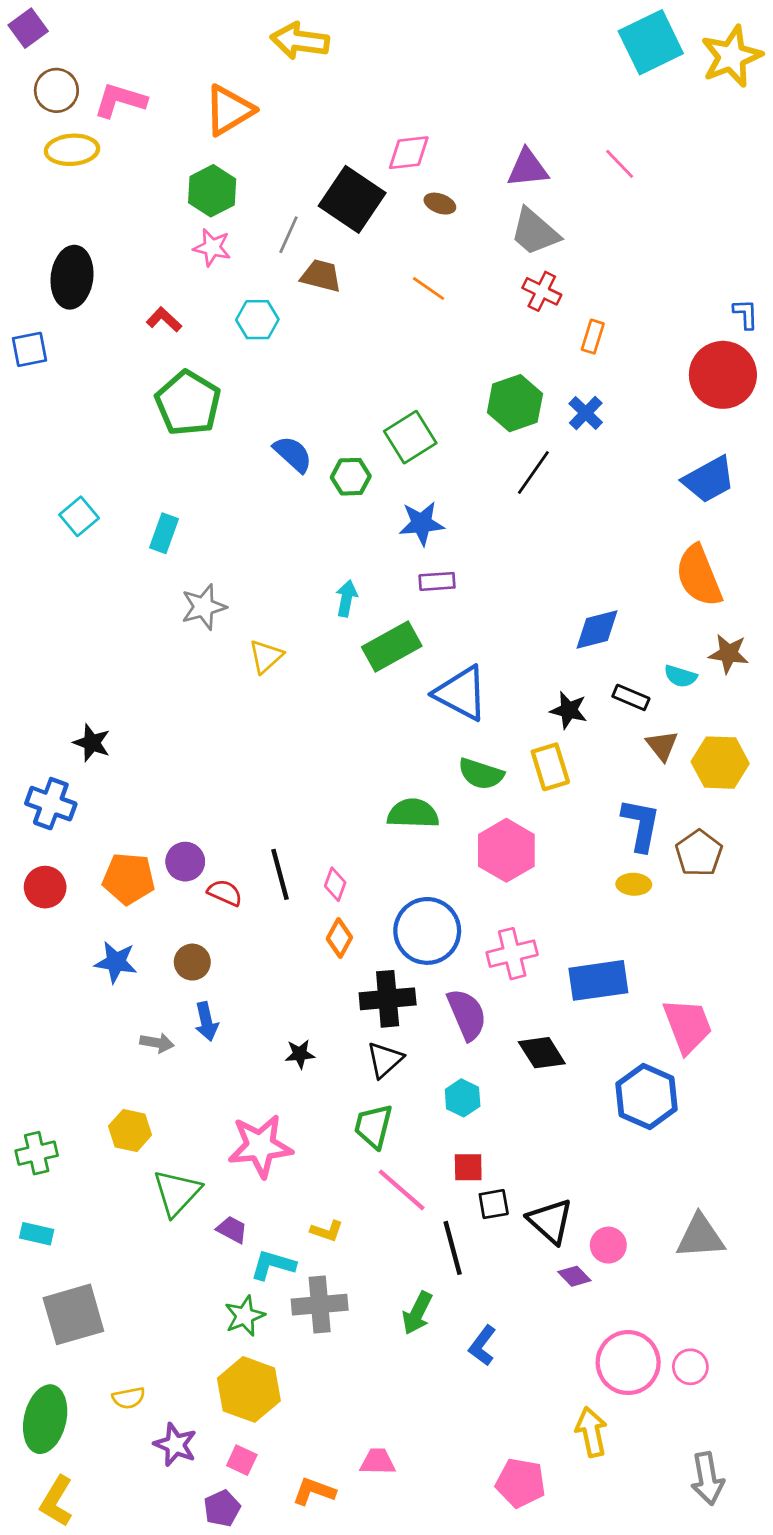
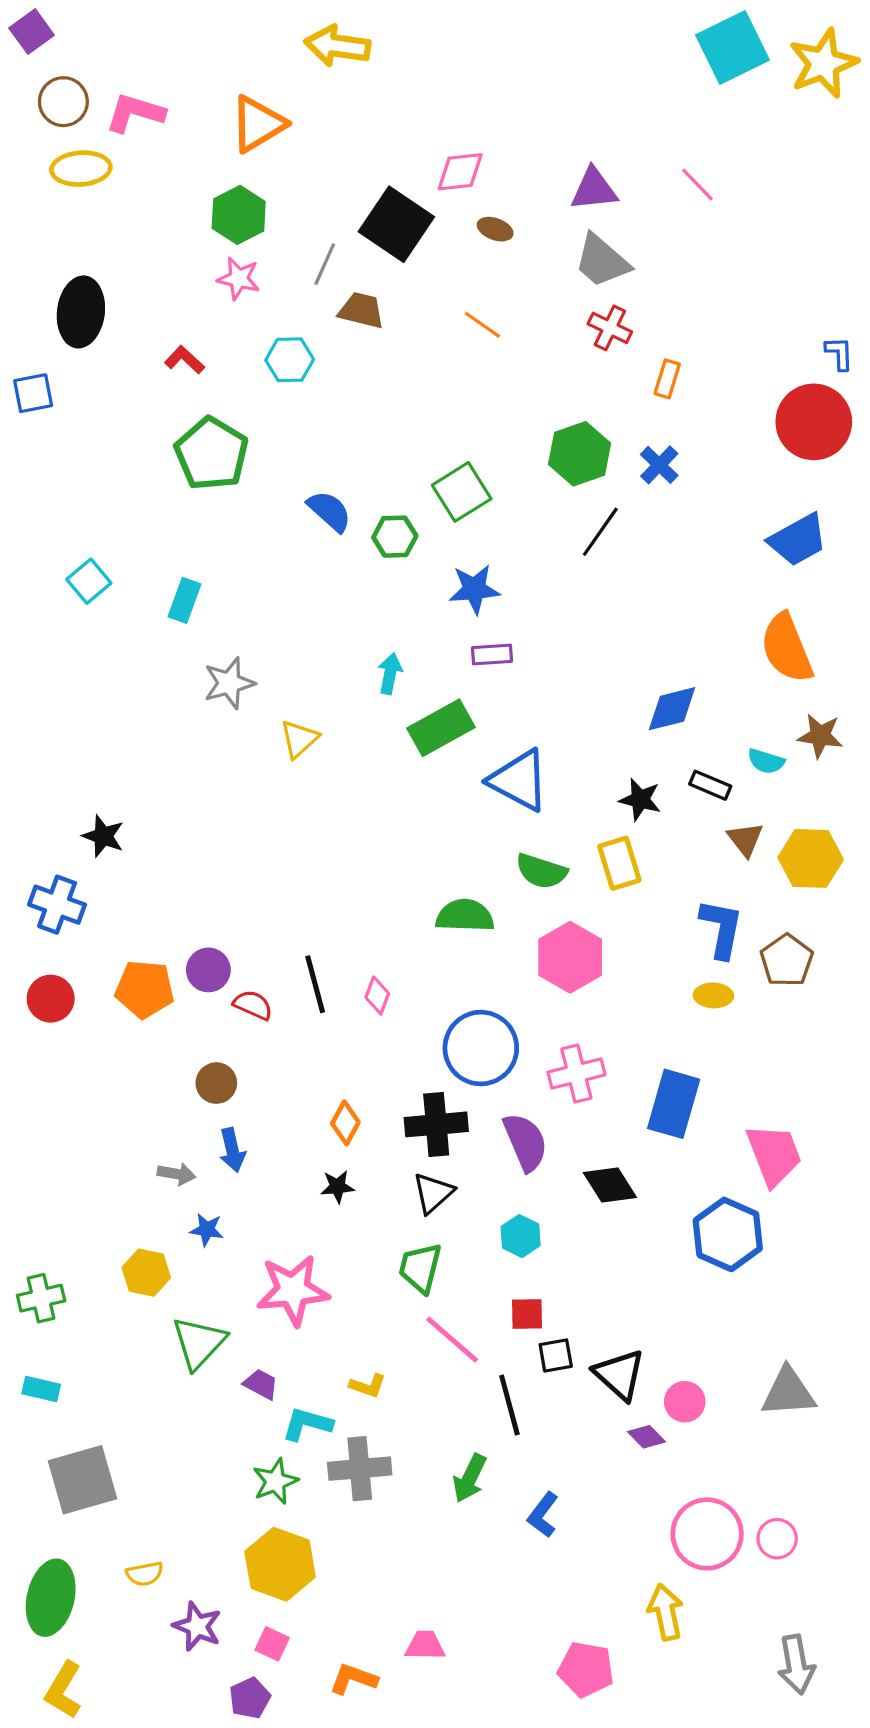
orange diamond: (339, 938) -> (345, 1123), moved
blue star: (116, 962) -> (207, 1230), moved, size x0.7
blue rectangle: (598, 980) -> (674, 1104), turned -66

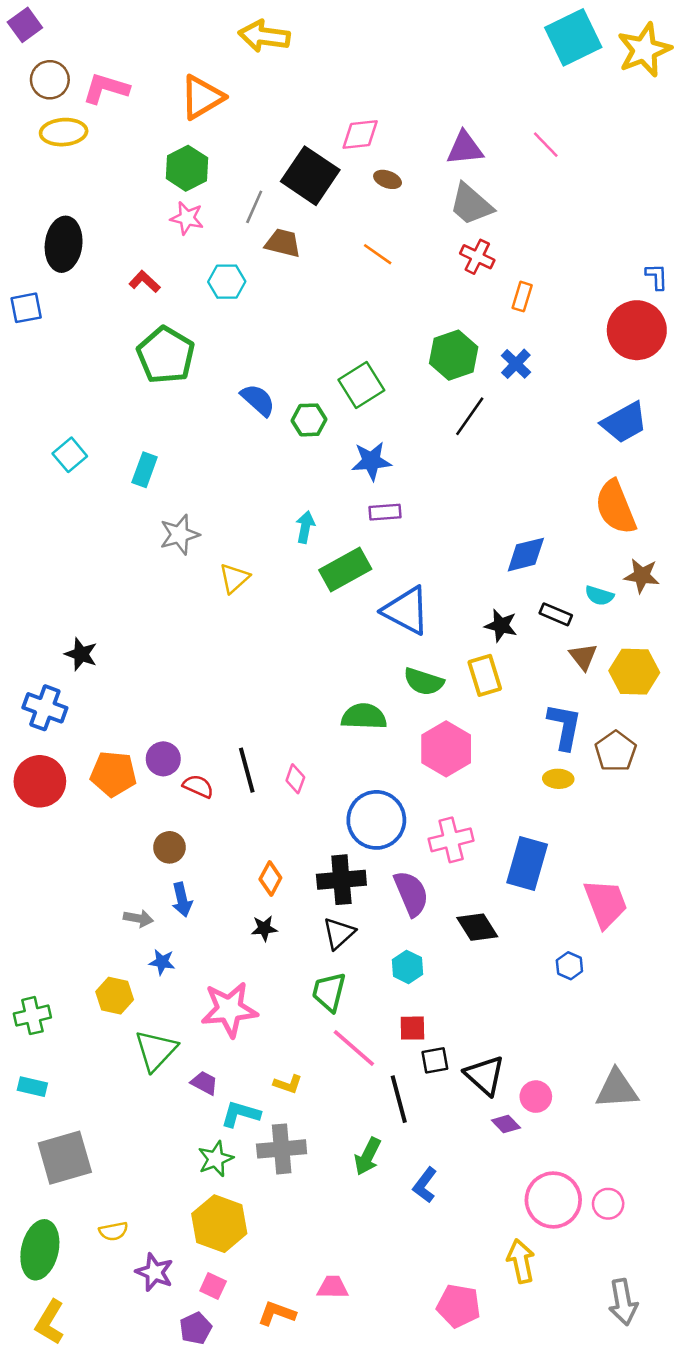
red circle: (51, 999) -> (40, 781), size x1.4
blue hexagon: (728, 1234) -> (569, 966), size x0.5

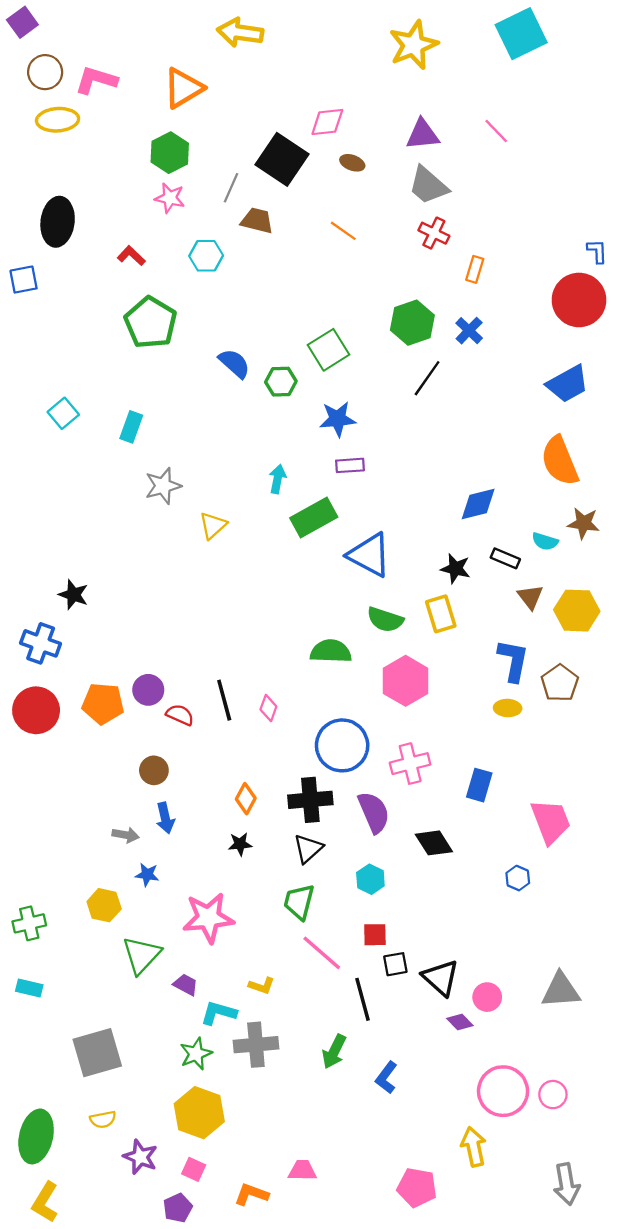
yellow star: (644, 50) -> (413, 45), moved
blue rectangle: (527, 864) -> (479, 785), size x0.7
gray square: (65, 1158) -> (97, 1053), moved

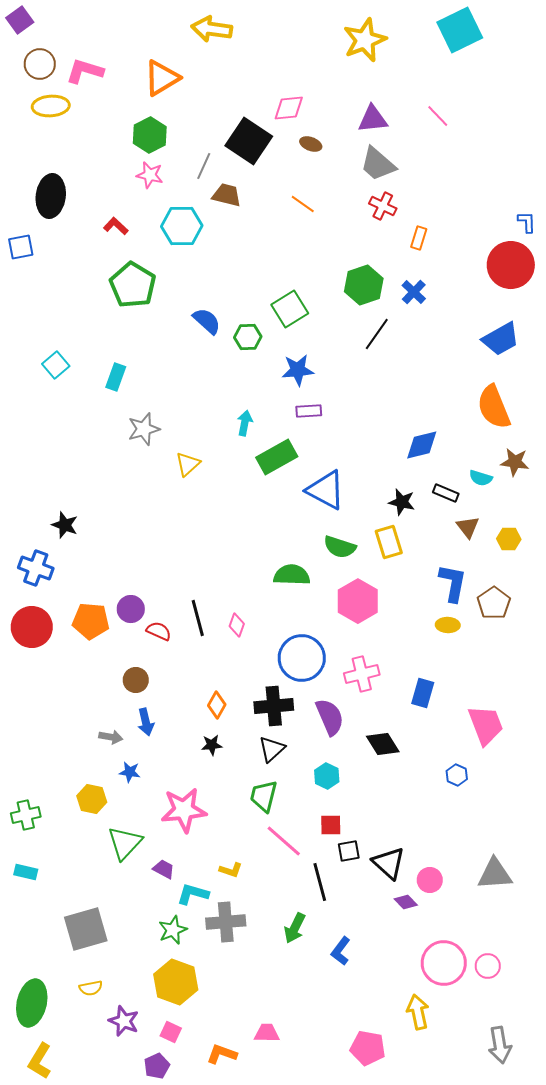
cyan hexagon: (206, 256) -> (182, 226), size x1.4
yellow hexagon: (577, 611) -> (509, 539), size x0.6

